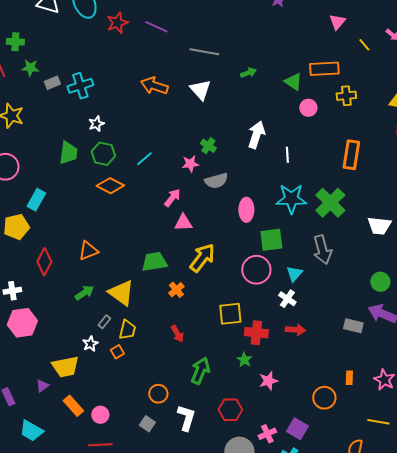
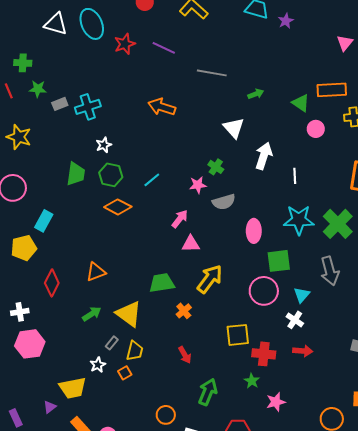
white triangle: (200, 90) -> (234, 128), moved

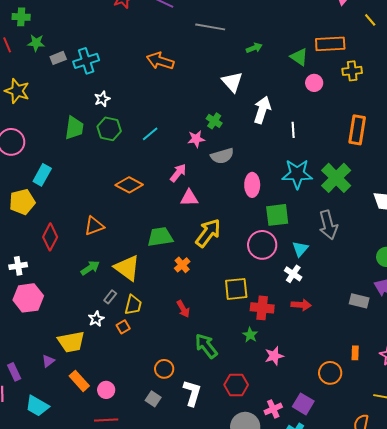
orange diamond: (118, 207) -> (129, 185), moved
green arrow: (208, 392) -> (206, 346), turned -60

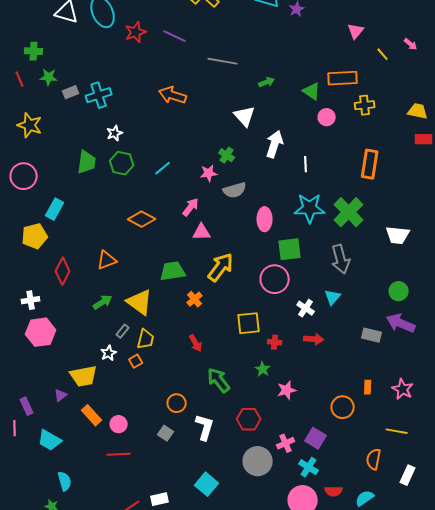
cyan triangle: (300, 249) -> (333, 297), moved
red cross: (262, 308) -> (275, 342), size x0.6

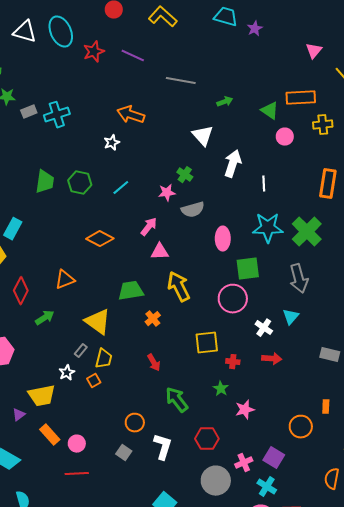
white star: (115, 133) -> (112, 143), moved
yellow arrow: (221, 267) -> (179, 287), turned -64
green arrow: (103, 302) -> (45, 318), moved

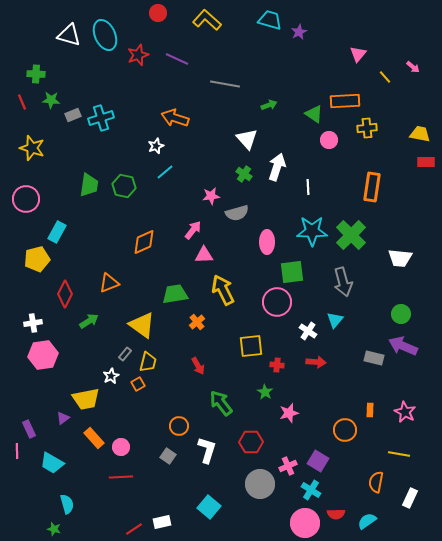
green cross: (185, 175) -> (244, 174), moved
cyan line: (121, 188) -> (165, 172), moved
orange diamond: (100, 239) -> (144, 242), turned -52

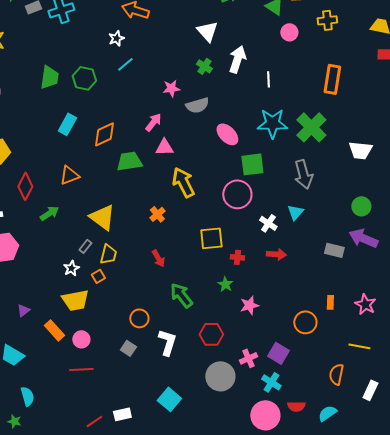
cyan rectangle: (57, 232) -> (67, 124), moved
pink ellipse: (267, 242) -> (227, 134), turned -45
green trapezoid: (175, 294) -> (129, 161), moved
yellow trapezoid: (86, 399) -> (75, 300), moved

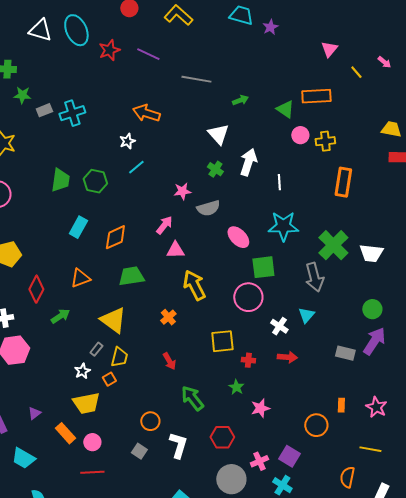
yellow cross: (327, 20) -> (325, 141), moved
green cross: (311, 127) -> (333, 245), moved
green trapezoid: (129, 161) -> (131, 276), moved
purple arrow: (363, 238) -> (374, 341), turned 100

